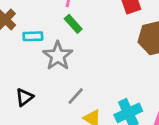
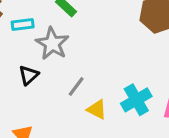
black triangle: (24, 97) -> (29, 75), moved

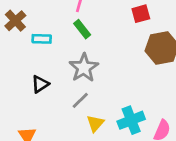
gray star: (52, 44) -> (84, 68), moved
yellow triangle: (97, 109) -> (95, 123), turned 36

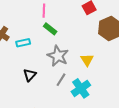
cyan cross: (131, 120) -> (81, 88), moved
yellow triangle: (95, 123) -> (87, 60), moved

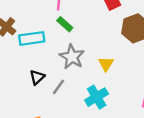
cyan rectangle: (23, 43) -> (32, 38), size x1.5
gray line: (61, 80) -> (58, 87), moved

